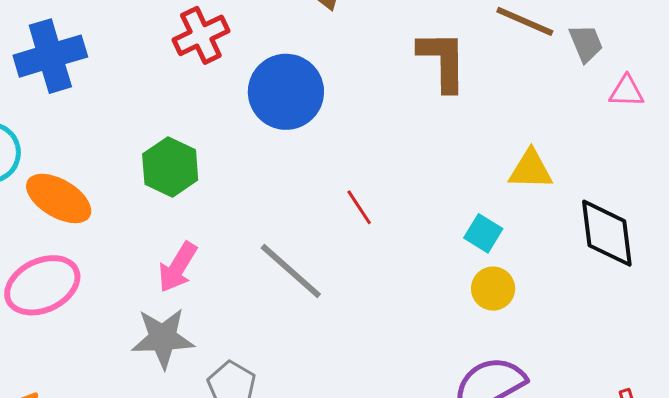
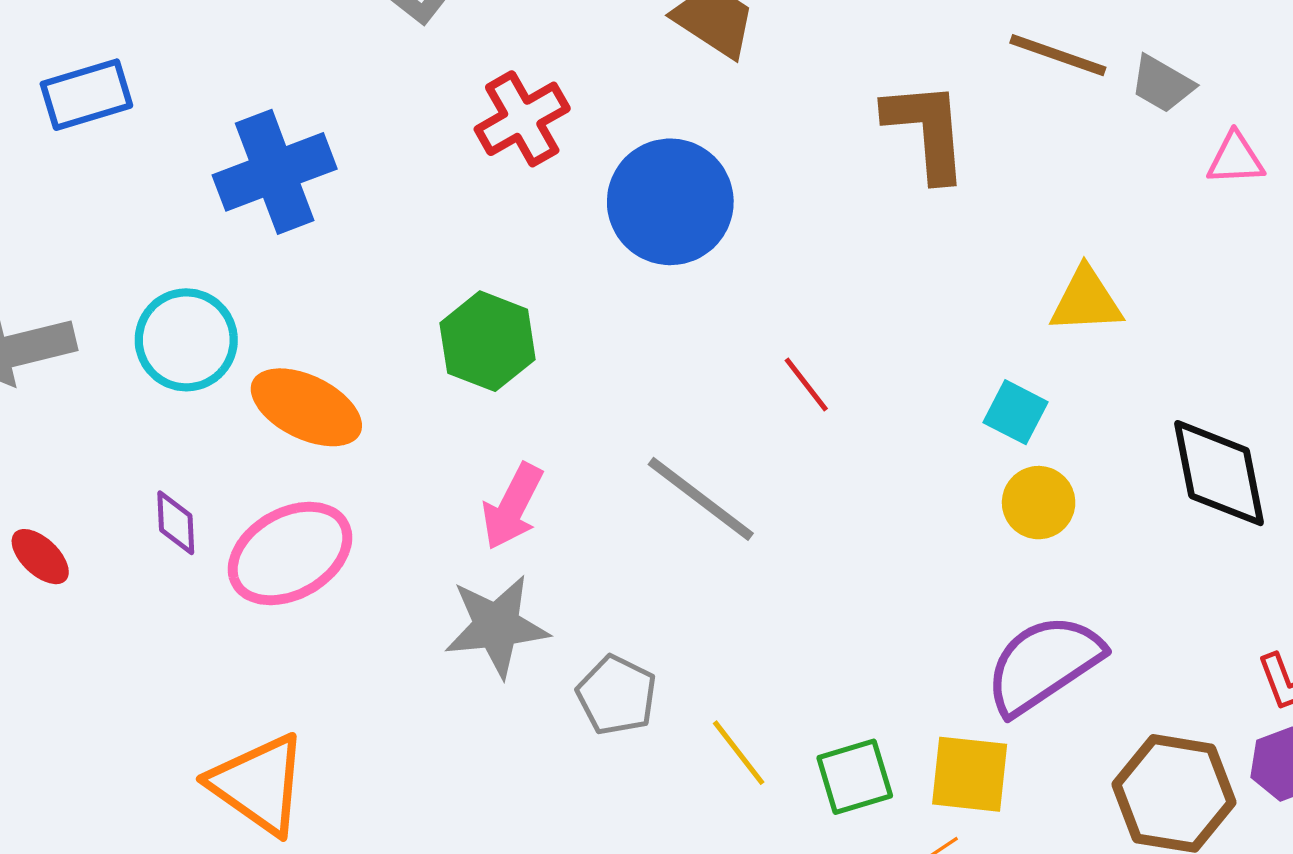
gray trapezoid: (586, 43) -> (1162, 84), turned 147
black diamond: (607, 233) -> (1219, 473), moved

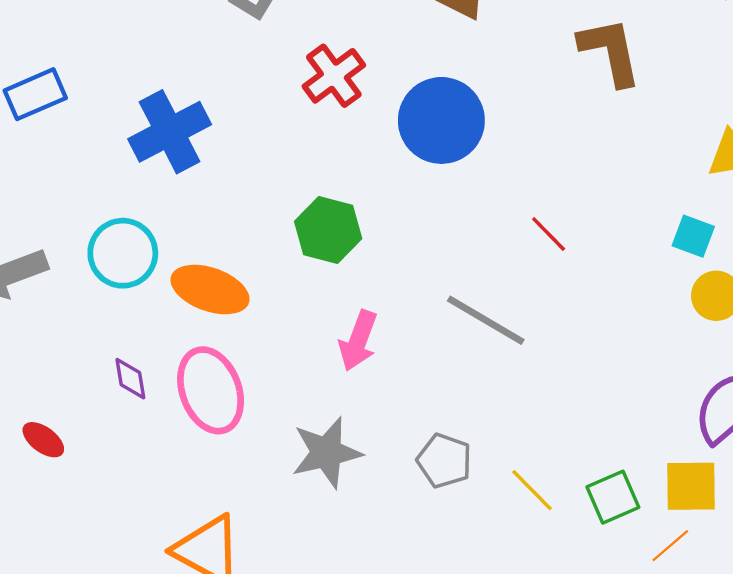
pink ellipse: (290, 553) -> (211, 390), turned -74
red ellipse: (40, 557) -> (43, 440), moved
gray star: (497, 626) -> (327, 453), moved

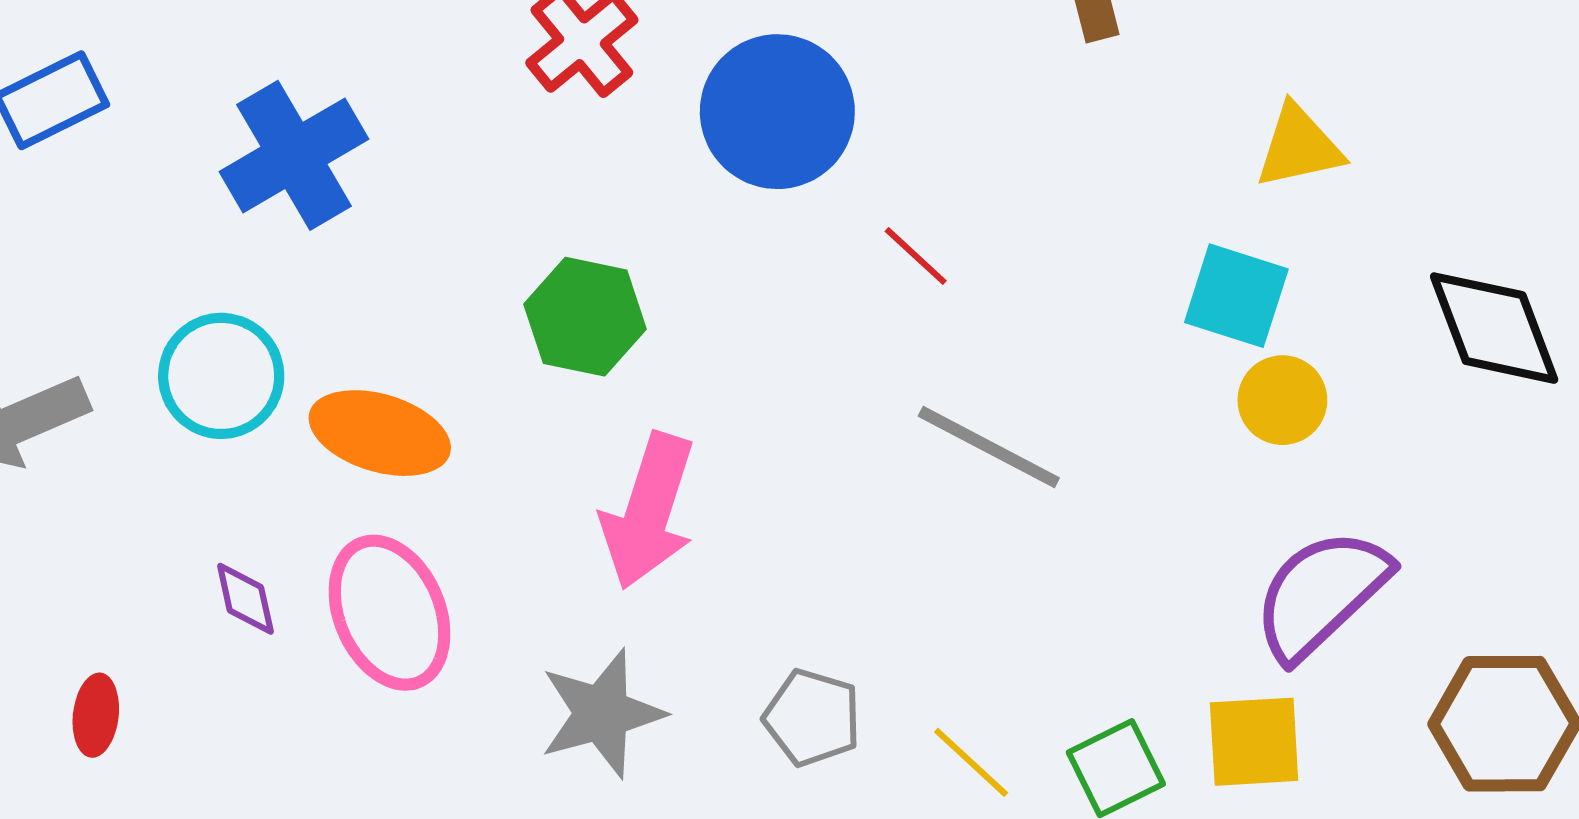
red line: (549, 234) -> (916, 256), moved
cyan square: (693, 236) -> (1236, 296), size x1.4
gray line: (486, 320) -> (989, 447), moved
pink arrow: (358, 341) -> (648, 511), size x1.4
red ellipse: (43, 440) -> (96, 715), turned 63

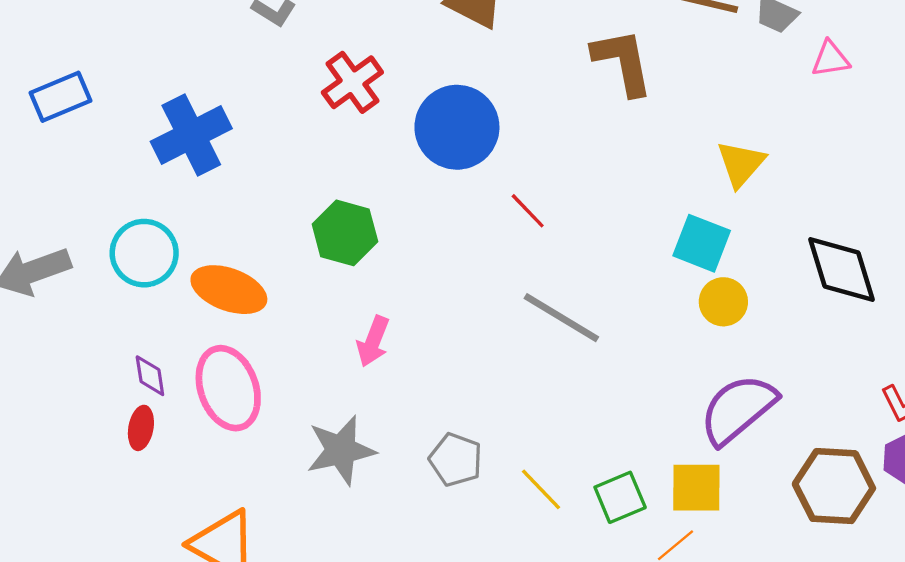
yellow triangle: (1299, 147) -> (741, 164), turned -40
pink arrow: (648, 511) -> (373, 341), size x0.6
red ellipse: (96, 715) -> (141, 428), moved

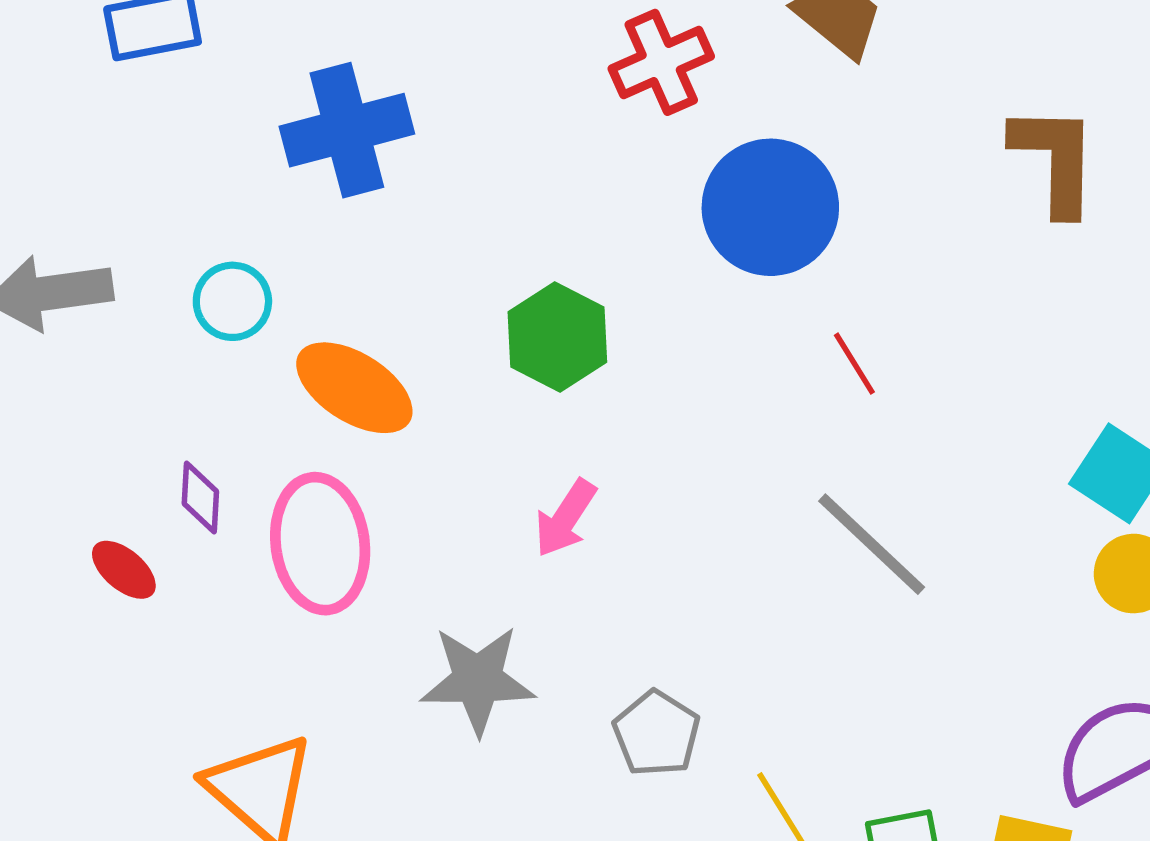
red cross: (352, 82) -> (661, 62), moved
cyan circle: (144, 253) -> (232, 301), size x0.7
red ellipse: (141, 428) -> (124, 570), moved, turned -72

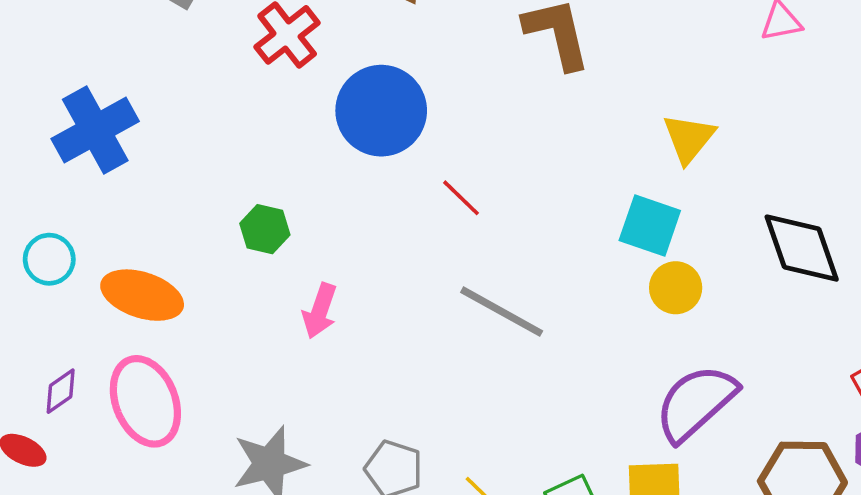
green hexagon: (557, 337) -> (265, 229), size x0.7
purple diamond: (200, 498) -> (61, 391), turned 66
pink arrow: (565, 518) -> (320, 311), moved

